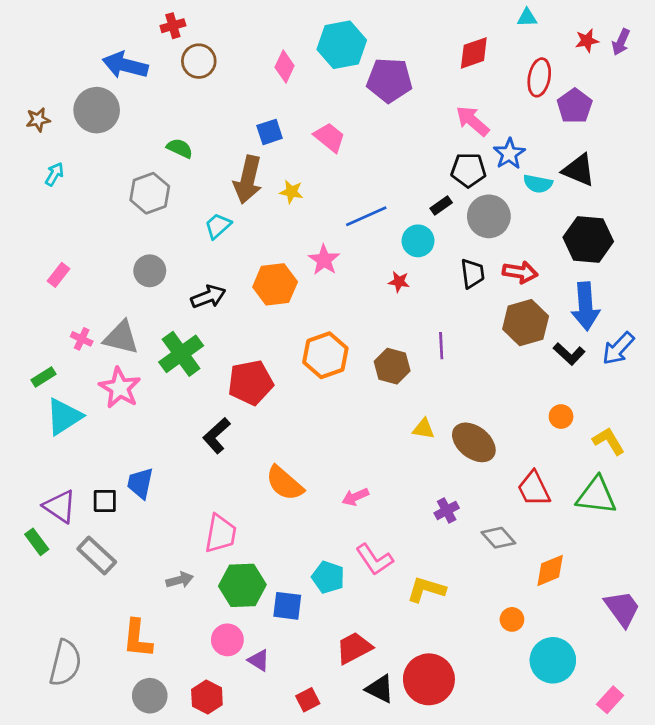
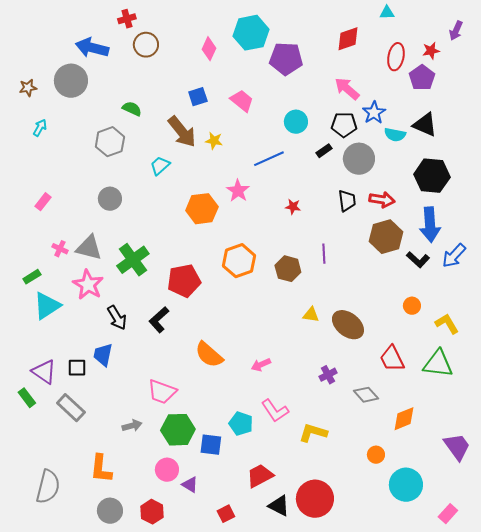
red star: (587, 41) -> (431, 51), moved
brown arrow: (248, 180) -> (182, 132), turned -52
cyan circle: (418, 241) -> (296, 122), moved
black arrow: (208, 297) -> (117, 318), moved, turned 80
pink trapezoid: (221, 534) -> (162, 392), turned 100

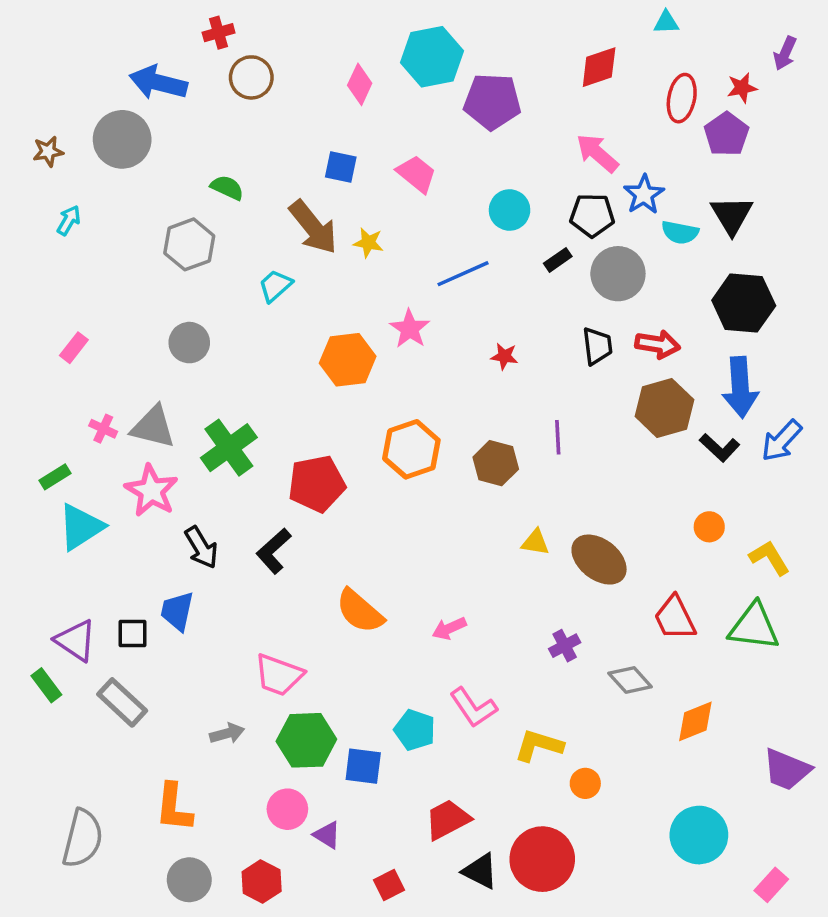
blue square: (198, 97) -> (341, 167), turned 30
black triangle: (425, 125) -> (732, 215), turned 36
purple trapezoid: (457, 447) -> (787, 770), turned 148
orange circle: (376, 455) -> (585, 783), moved

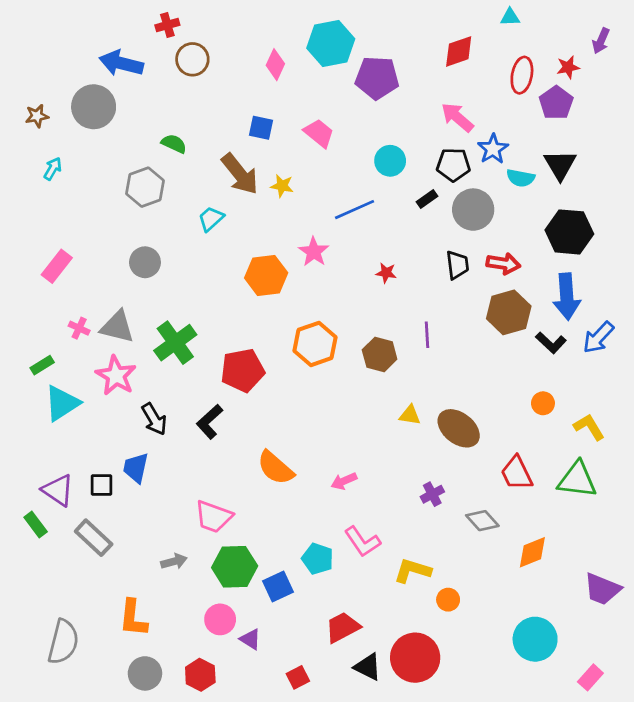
pink rectangle: (74, 348) -> (57, 266), size x1.4
blue square: (363, 766) -> (278, 586), turned -32

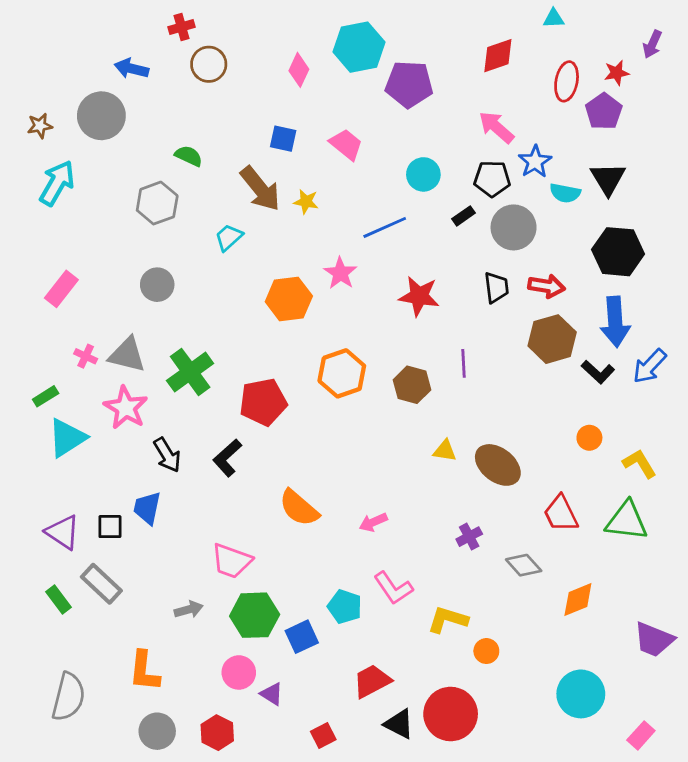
blue arrow: (121, 63) -> (131, 69), size x0.7
cyan arrow: (53, 169) -> (57, 183), size x1.8
red star: (386, 273) -> (419, 296), size x1.8
green rectangle: (36, 525) -> (58, 600), moved

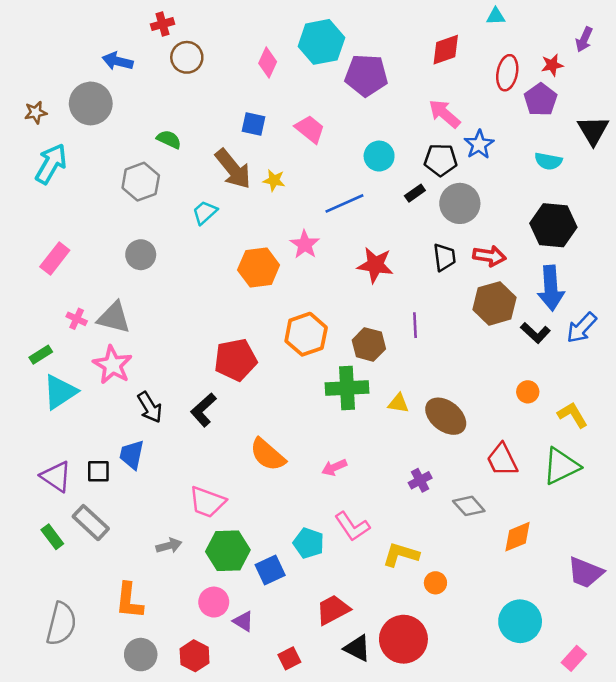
black triangle: (608, 179) -> (593, 130), moved
cyan semicircle: (565, 193) -> (548, 161), moved
green cross: (190, 372) -> (347, 388), moved, turned 33
green triangle: (627, 521) -> (561, 466), turned -33

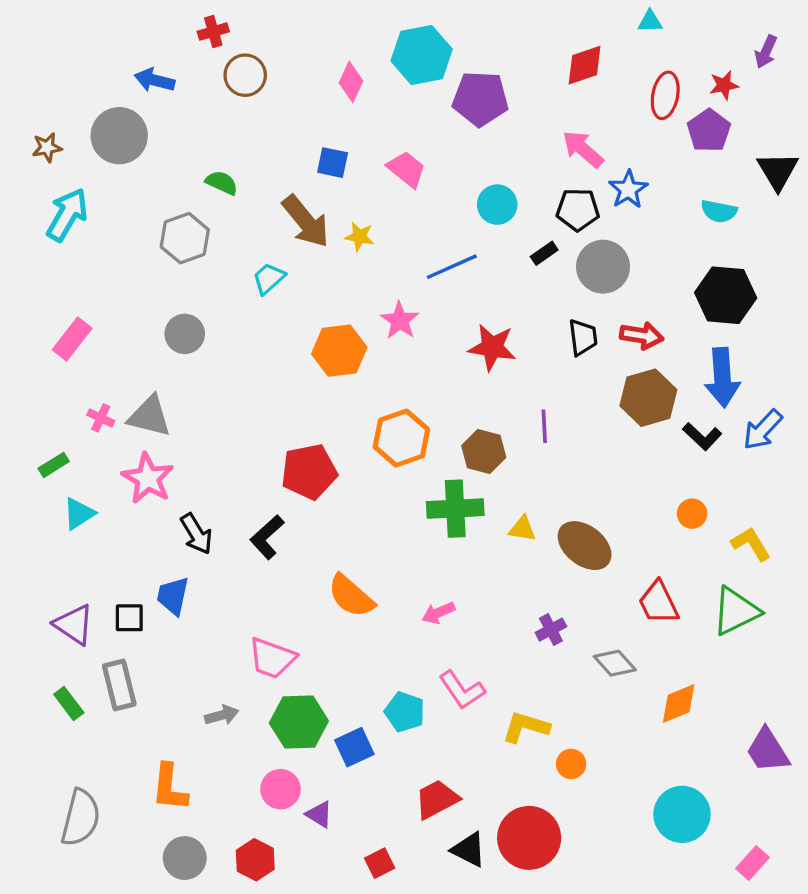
cyan triangle: (60, 392) -> (79, 514), size x0.7
gray rectangle: (91, 523) -> (119, 685), turned 33
purple trapezoid: (585, 573) -> (768, 751), turned 36

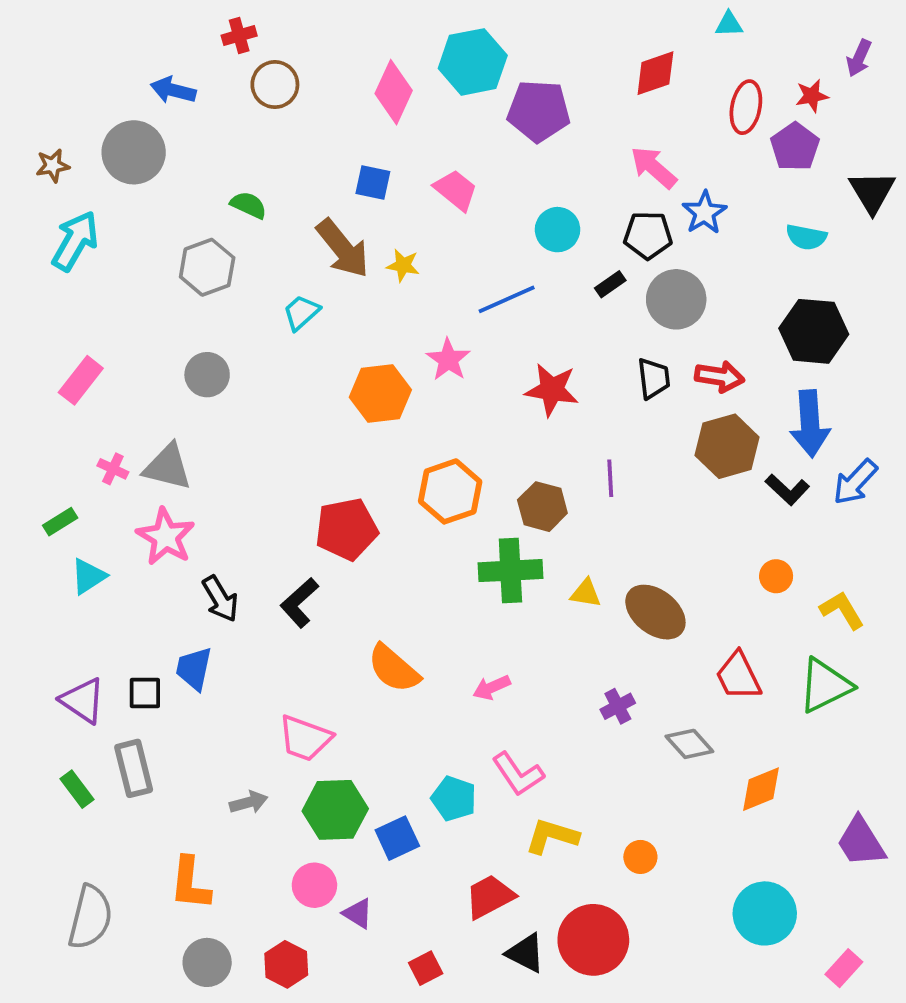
pink diamond: (351, 82) -> (394, 92), size x1.4
yellow L-shape: (526, 727) -> (552, 836), moved

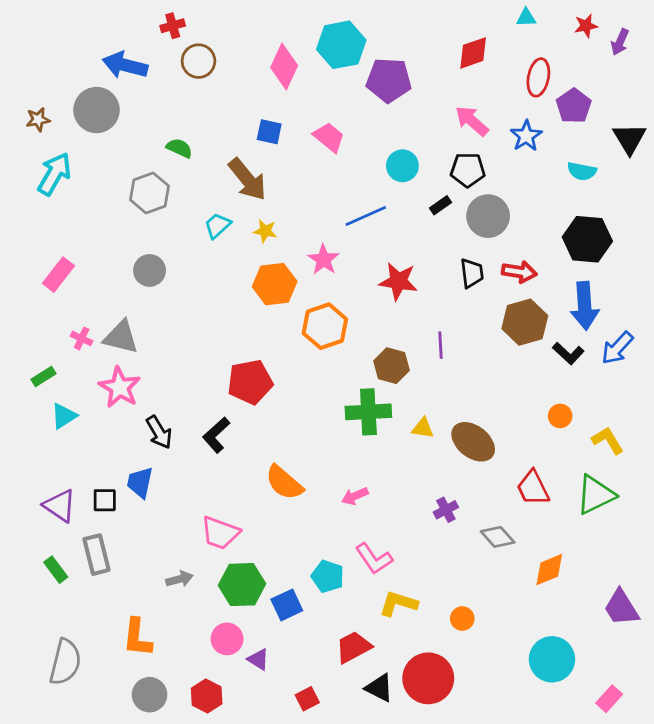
blue arrow: (173, 90) -> (125, 65), size x1.4
red star: (812, 96) -> (586, 26), moved
blue star: (704, 213) -> (526, 136), moved
yellow star: (403, 265) -> (265, 231), moved
orange hexagon: (450, 491) -> (325, 326), moved

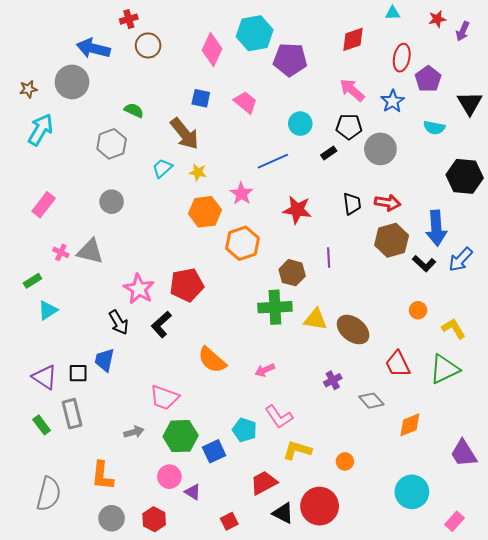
gray circle: (488, 216) -> (380, 149), moved
black hexagon: (587, 239) -> (465, 176), moved
pink star: (120, 387) -> (139, 289), moved
yellow triangle: (423, 428) -> (315, 319), size x1.4

